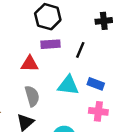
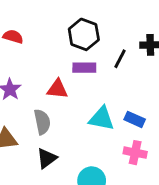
black line: (80, 50) -> (120, 59), moved
gray semicircle: (32, 96) -> (42, 122), moved

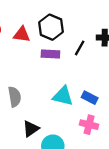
red triangle: (57, 89) -> (22, 34), moved
black triangle: (47, 158) -> (31, 129), moved

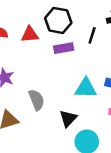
black triangle: (31, 129) -> (68, 118), moved

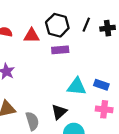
black line: (92, 35) -> (86, 25), moved
gray semicircle: (37, 100) -> (32, 121), moved

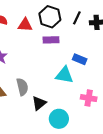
blue rectangle: (101, 85) -> (80, 59), moved
black triangle: (59, 112) -> (39, 103), moved
gray semicircle: (32, 121) -> (22, 87), moved

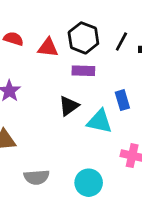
blue rectangle: (80, 59) -> (122, 100), turned 48
gray semicircle: (22, 87) -> (37, 177), moved, turned 96
black triangle: (39, 103) -> (69, 106), moved

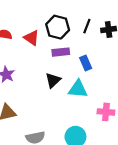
red triangle: (48, 48) -> (31, 38), turned 35
blue rectangle: (122, 100) -> (86, 63), moved

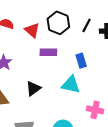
purple rectangle: (61, 52) -> (48, 52), moved
black triangle: (53, 80) -> (33, 88), moved

